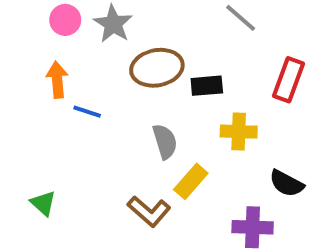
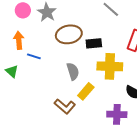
yellow cross: (239, 132) -> (110, 66), size x1.4
green triangle: (43, 203) -> (12, 71), moved

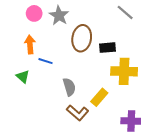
brown ellipse: (69, 34) -> (82, 38), turned -70
gray semicircle: (73, 71) -> (69, 87), moved

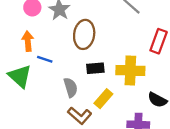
black rectangle: (108, 48) -> (95, 68), moved
green triangle: (23, 77) -> (20, 76), size x1.6

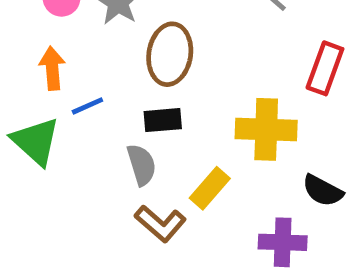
blue line: (45, 59) -> (87, 106), turned -42
black rectangle: (95, 68) -> (163, 120), moved

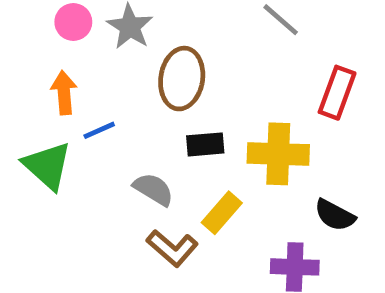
black rectangle: (163, 120) -> (205, 144), moved
gray semicircle: (142, 165) -> (153, 189), turned -42

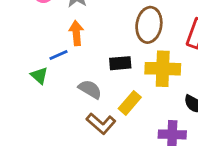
brown ellipse: (182, 79) -> (149, 25), moved
orange arrow: (64, 93) -> (76, 33), moved
green triangle: (47, 166) -> (39, 76), moved, size x0.6

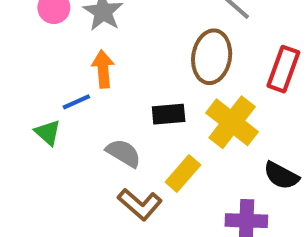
yellow cross: (163, 69) -> (232, 122), turned 36

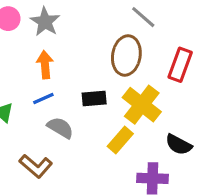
blue line: (76, 102) -> (43, 98), moved
yellow rectangle: (183, 174) -> (120, 140), moved
brown L-shape: (140, 204) -> (36, 166), moved

